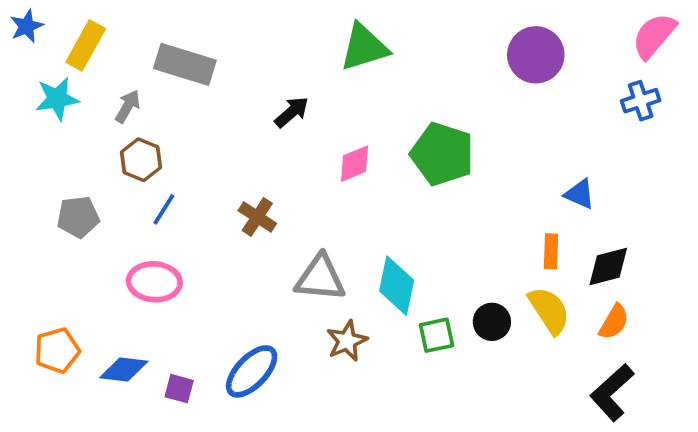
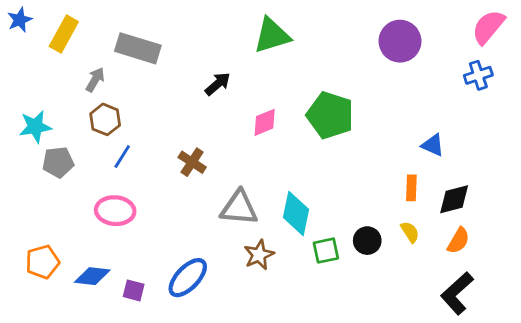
cyan star: (57, 99) -> (35, 127), moved
yellow semicircle: (549, 310) -> (410, 232), size x0.6

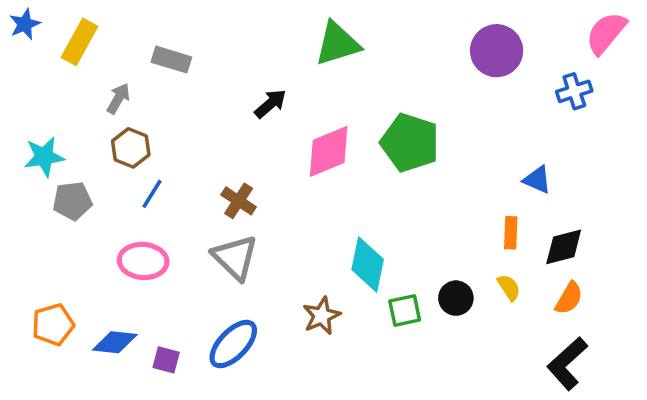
gray rectangle: (138, 48) -> (171, 60), size x0.7
blue cross: (478, 75) -> (574, 91), moved
pink diamond: (265, 122) -> (329, 151), size x1.5
gray triangle: (239, 208) -> (235, 257), moved, turned 39

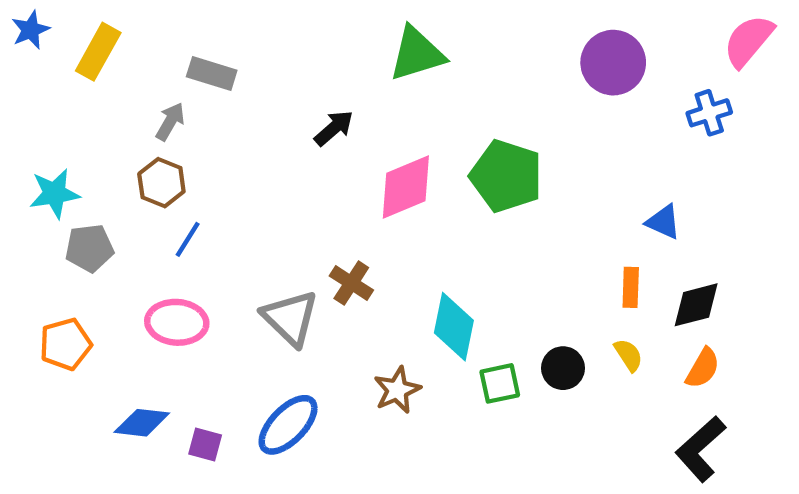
gray arrow: (118, 98) -> (170, 122), moved
brown cross: (239, 201) -> (351, 283), moved
orange pentagon: (53, 325) -> (65, 344), moved

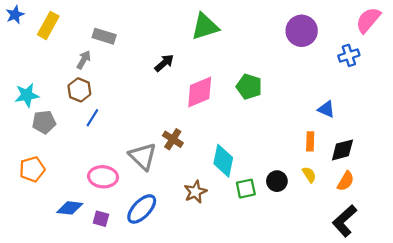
green pentagon: (506, 176) -> (249, 87), size x0.7
pink ellipse: (177, 322) -> (103, 177), moved

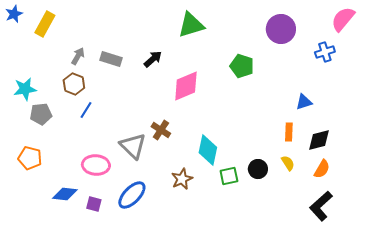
gray rectangle: (104, 36) -> (111, 59), moved
green pentagon: (249, 87) -> (242, 66), moved
blue triangle: (326, 109) -> (304, 102), turned -42
orange pentagon: (32, 169) -> (30, 158), turned 30

